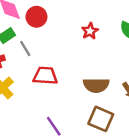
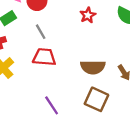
gray line: (25, 48) -> (41, 32), moved

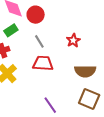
red star: (88, 15) -> (73, 40), moved

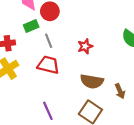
green rectangle: (11, 30) -> (31, 26), moved

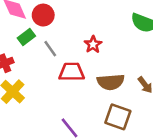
red trapezoid: (48, 65) -> (72, 72), moved

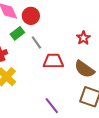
red star: (93, 44) -> (83, 38), moved
brown semicircle: (111, 82) -> (84, 69), turned 40

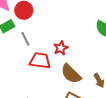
red star: (83, 38) -> (61, 48), moved

